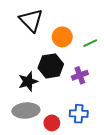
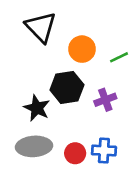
black star: (28, 81) -> (37, 108), turned -30
red circle: (52, 123) -> (75, 153), moved

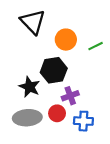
purple cross: (105, 100) -> (70, 96), moved
red circle: (75, 153) -> (57, 113), moved

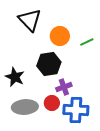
black star: (30, 87) -> (15, 77), moved
blue cross: (83, 121) -> (76, 110), size x1.4

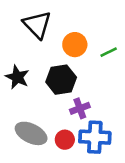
black star: (15, 77) -> (17, 77), moved
red circle: (52, 103) -> (65, 140), moved
gray ellipse: (25, 107) -> (31, 133), turned 30

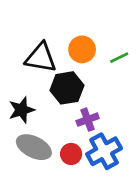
black triangle: (37, 25) -> (41, 58), moved, turned -36
black star: (17, 77) -> (22, 110), moved, turned 30
blue cross: (95, 137) -> (104, 151), turned -32

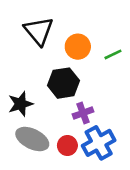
black triangle: (41, 58) -> (39, 31), moved, turned 40

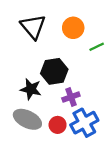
orange circle: (78, 47) -> (73, 28), moved
black star: (21, 104) -> (31, 89), moved, turned 30

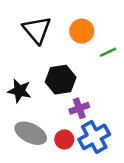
black star: (31, 89) -> (19, 91), moved

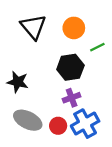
black hexagon: (61, 80) -> (70, 67), moved

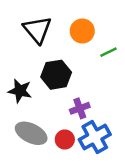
black hexagon: (70, 67) -> (56, 75), moved

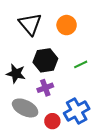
green line: (108, 52) -> (81, 64), moved
purple cross: (80, 108) -> (45, 88), moved
red circle: (65, 140) -> (52, 121), moved

